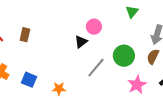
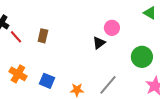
green triangle: (132, 12) -> (150, 13), turned -40
gray line: (96, 68) -> (108, 85), moved

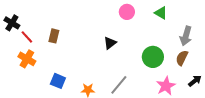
pink circle: (112, 28) -> (127, 12), moved
orange cross: (18, 74) -> (27, 59), moved

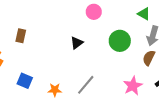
green triangle: (161, 13) -> (144, 14), moved
green circle: (153, 57) -> (120, 41), moved

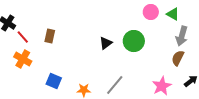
pink circle: (94, 12) -> (151, 12), moved
green circle: (120, 41) -> (134, 41), moved

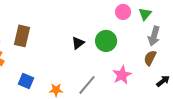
green triangle: (173, 14) -> (145, 14), turned 40
brown rectangle: (50, 36) -> (22, 36), size x1.5
pink star: (162, 86) -> (122, 75), moved

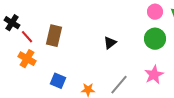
green circle: (106, 41) -> (155, 39), moved

